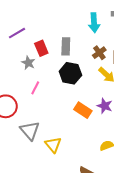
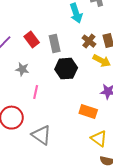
red rectangle: (41, 48) -> (32, 39), moved
orange rectangle: (83, 110) -> (88, 111), moved
yellow triangle: (53, 145) -> (99, 139), moved

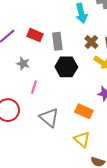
red rectangle: (32, 39) -> (35, 35), turned -35
gray triangle: (41, 135) -> (49, 118), moved
yellow triangle: (99, 139) -> (82, 139), moved

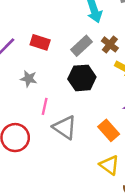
gray rectangle: (57, 41) -> (81, 46), moved, turned 60
orange rectangle: (84, 111) -> (109, 130), turned 30
gray triangle: (49, 118) -> (65, 127), moved

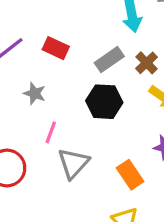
gray triangle: (65, 127) -> (73, 163), turned 30

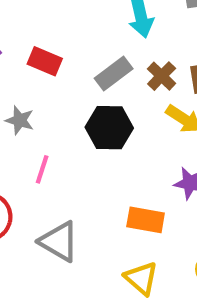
gray triangle: (73, 163) -> (59, 242), moved, turned -40
orange rectangle: (130, 175) -> (146, 220), turned -44

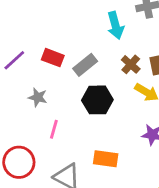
gray rectangle: (114, 74) -> (85, 65), moved
orange rectangle: (146, 220) -> (106, 159), moved

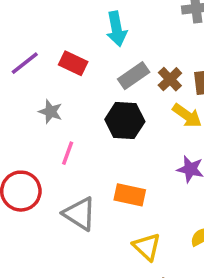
cyan arrow: (115, 25) -> (116, 29), moved
gray rectangle: (85, 65) -> (134, 76), moved

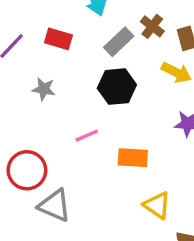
brown cross: (170, 79) -> (152, 26), moved
pink line: (68, 153) -> (87, 136), moved, turned 55
gray triangle: (80, 214) -> (54, 205), moved

